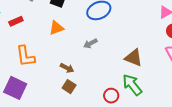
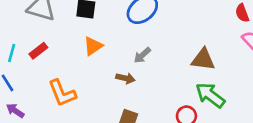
brown arrow: (67, 68) -> (125, 78), moved

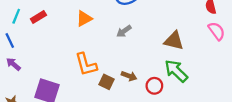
brown arrow: (125, 78) -> (129, 76), moved
orange L-shape: (62, 93) -> (86, 64), moved

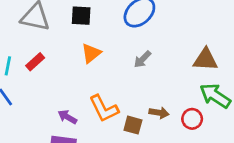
purple arrow: (13, 64) -> (67, 117), moved

